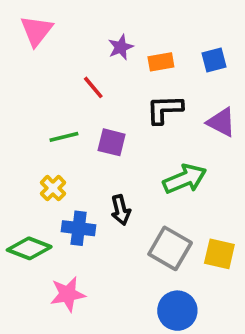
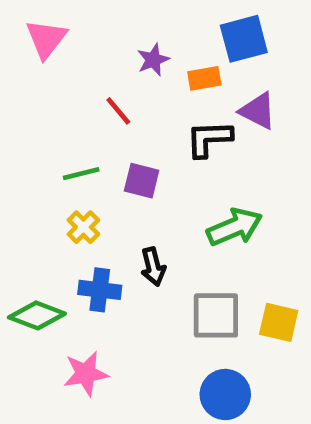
blue square: (214, 60) -> (244, 39), moved, size x1.5
purple triangle: (221, 122) -> (258, 111), moved
yellow cross: (53, 188) -> (83, 227), moved
gray square: (170, 248) -> (216, 315), turned -30

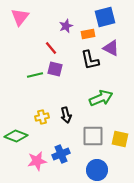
black L-shape: (209, 139) -> (90, 60), turned -100
purple square: (142, 181) -> (55, 69), moved
yellow cross: (83, 227) -> (42, 117), moved, turned 32
blue cross: (100, 290) -> (61, 154), moved, turned -30

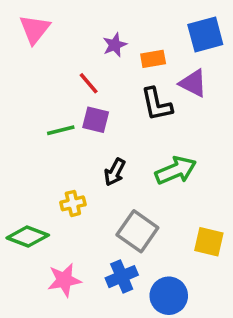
blue square: (105, 17) -> (205, 34), moved
black arrow: (66, 115) -> (115, 172), moved, turned 42
gray square: (93, 136) -> (137, 231), moved, turned 35
blue cross: (61, 154) -> (122, 277), moved

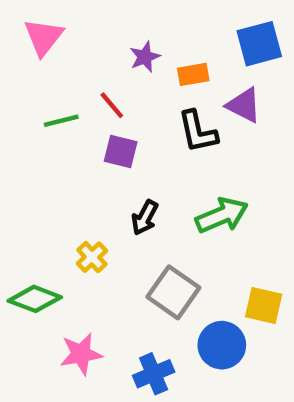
green line: (61, 130) -> (61, 121), moved
yellow cross: (73, 203) -> (92, 257), turned -30
blue cross: (122, 277) -> (154, 374), moved
blue circle: (169, 296) -> (222, 345), moved

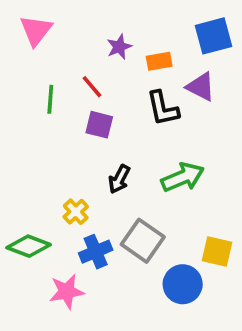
green line: (61, 121) -> (50, 99), turned -72
blue cross: (154, 374) -> (96, 252), moved

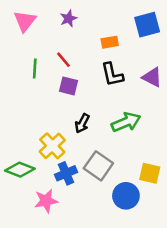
purple star: (119, 47) -> (69, 18), moved
purple triangle: (201, 87) -> (152, 77), moved
yellow cross: (76, 212) -> (52, 146), size x1.5

